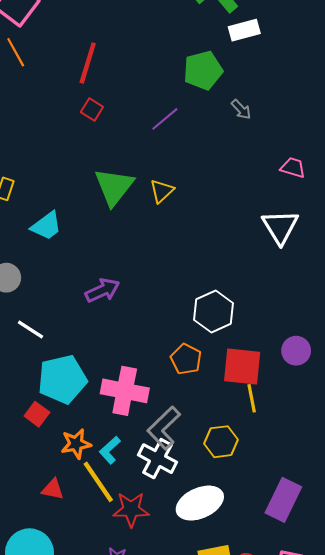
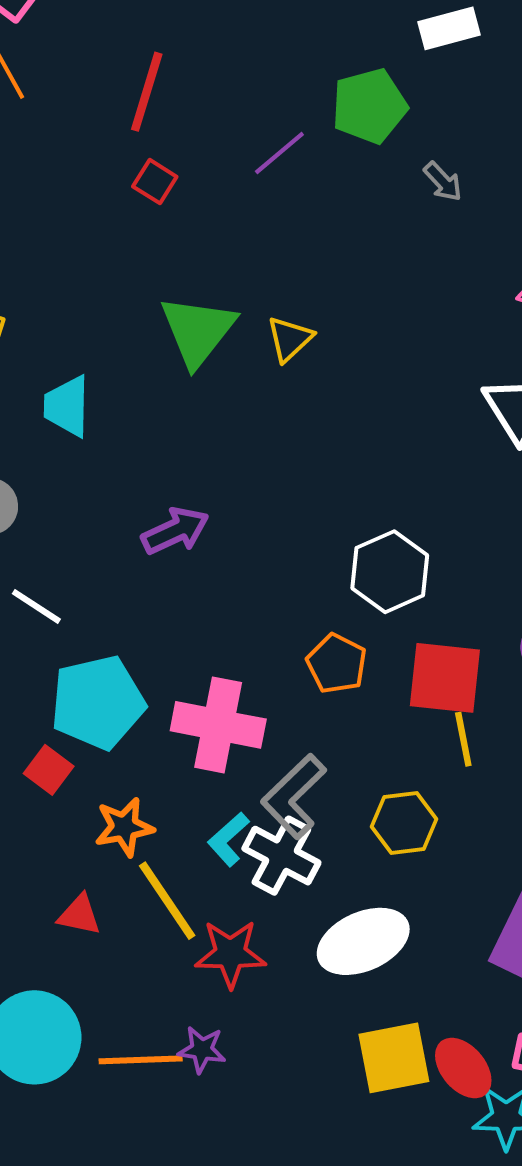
purple line: (165, 119) -> (279, 153), moved
cyan trapezoid: (46, 226) -> (67, 406), turned 128
cyan L-shape: (110, 450) -> (228, 839), moved

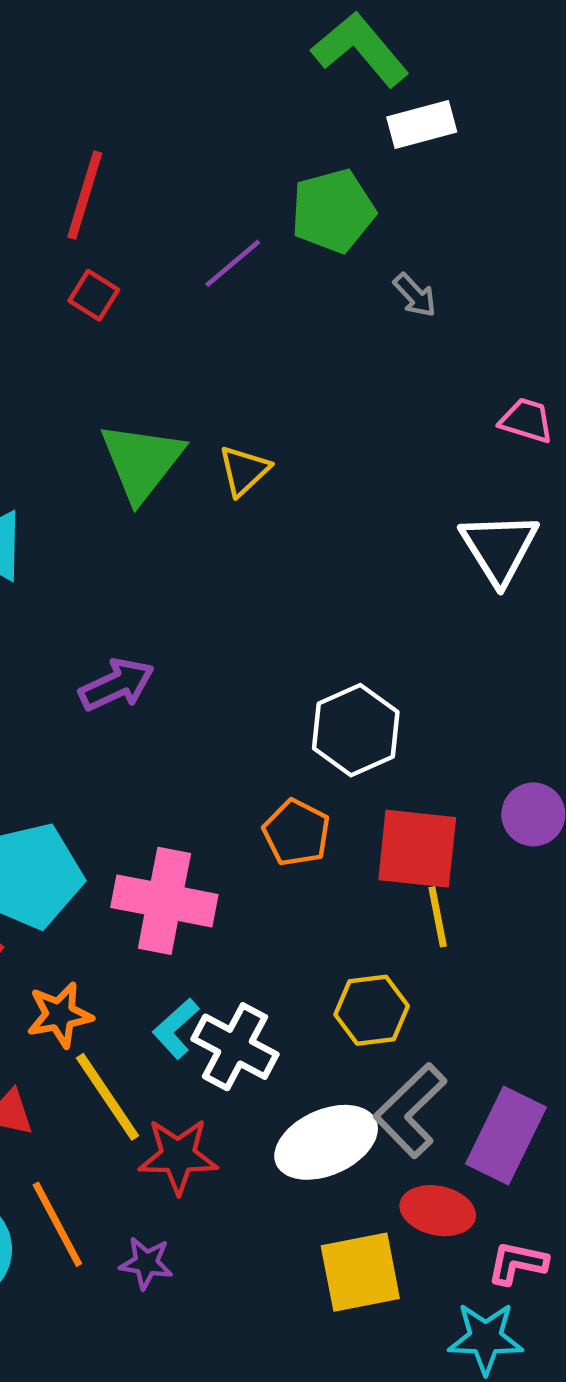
gray L-shape: (294, 796) -> (410, 1110), moved
orange line: (141, 1060) -> (57, 1224), moved, turned 64
red ellipse: (463, 1068) -> (438, 1211), moved, turned -38

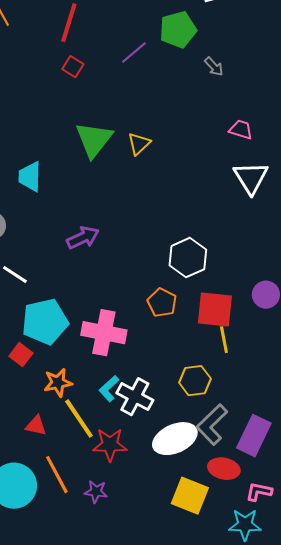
pink trapezoid: (526, 420) -> (241, 130), moved
yellow square: (360, 1272) -> (190, 496), turned 33

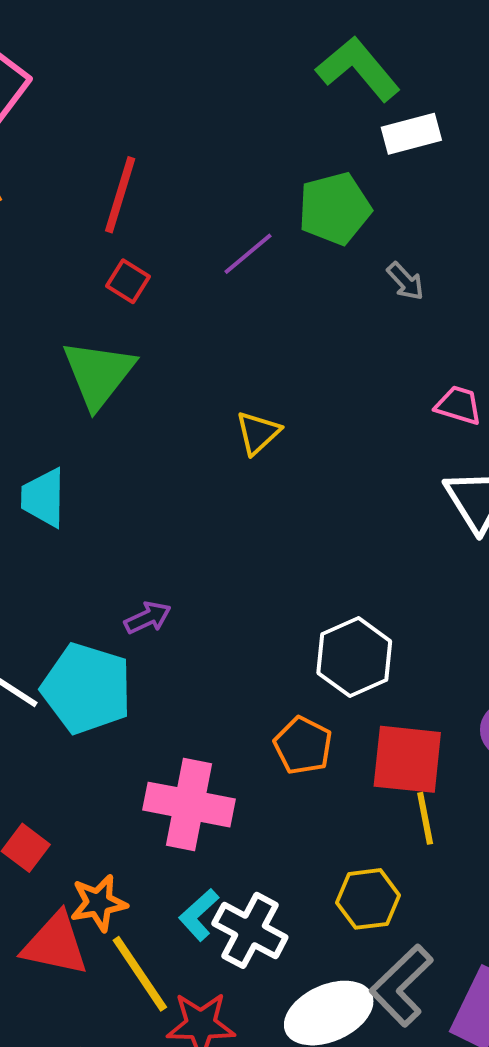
green triangle: (94, 140) -> (99, 374), moved
purple arrow: (83, 238) -> (148, 618), size x0.7
cyan pentagon: (45, 322) -> (87, 688), moved, turned 30
red triangle: (36, 426) -> (55, 944), moved, size x1.6

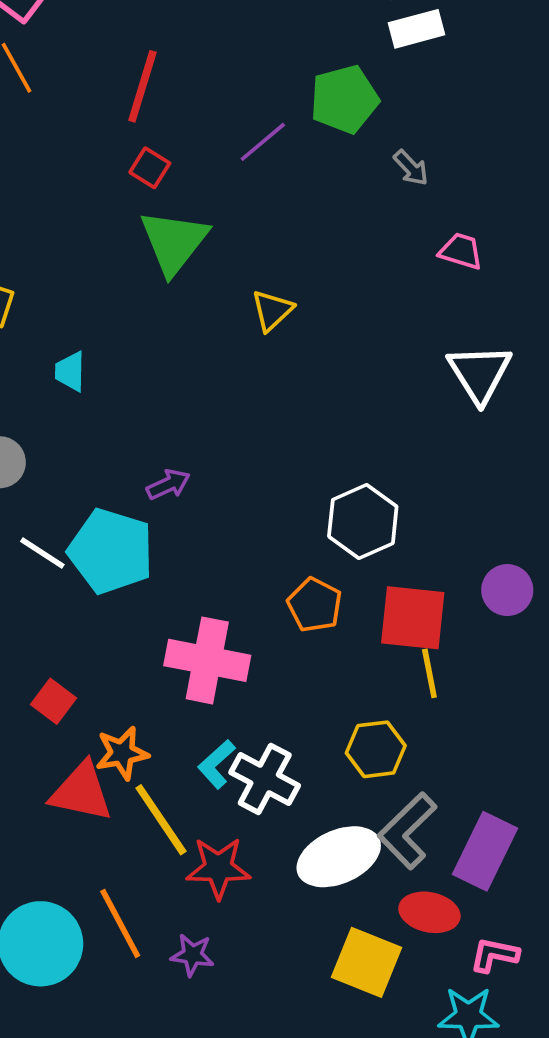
green triangle: (99, 374) -> (174, 242), moved
pink trapezoid: (458, 405) -> (461, 251), moved
cyan trapezoid: (43, 498) -> (70, 371), size x0.7

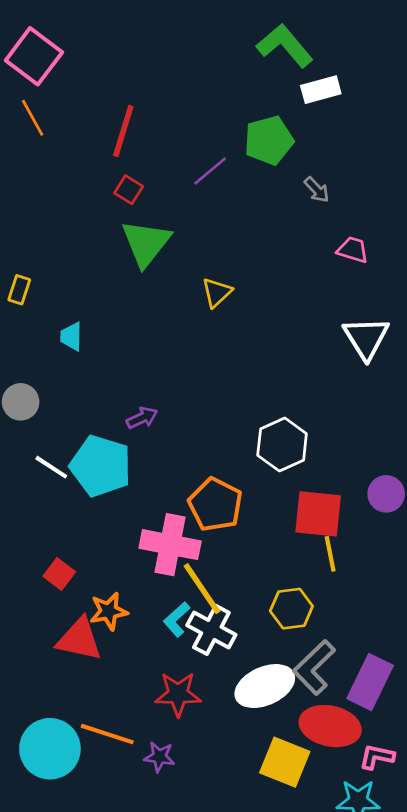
orange pentagon: (315, 605) -> (215, 505), moved, size x1.4
yellow line: (161, 820) -> (202, 589), moved
red ellipse: (429, 912) -> (330, 726), size x1.4
orange line: (120, 923) -> (107, 734), turned -44

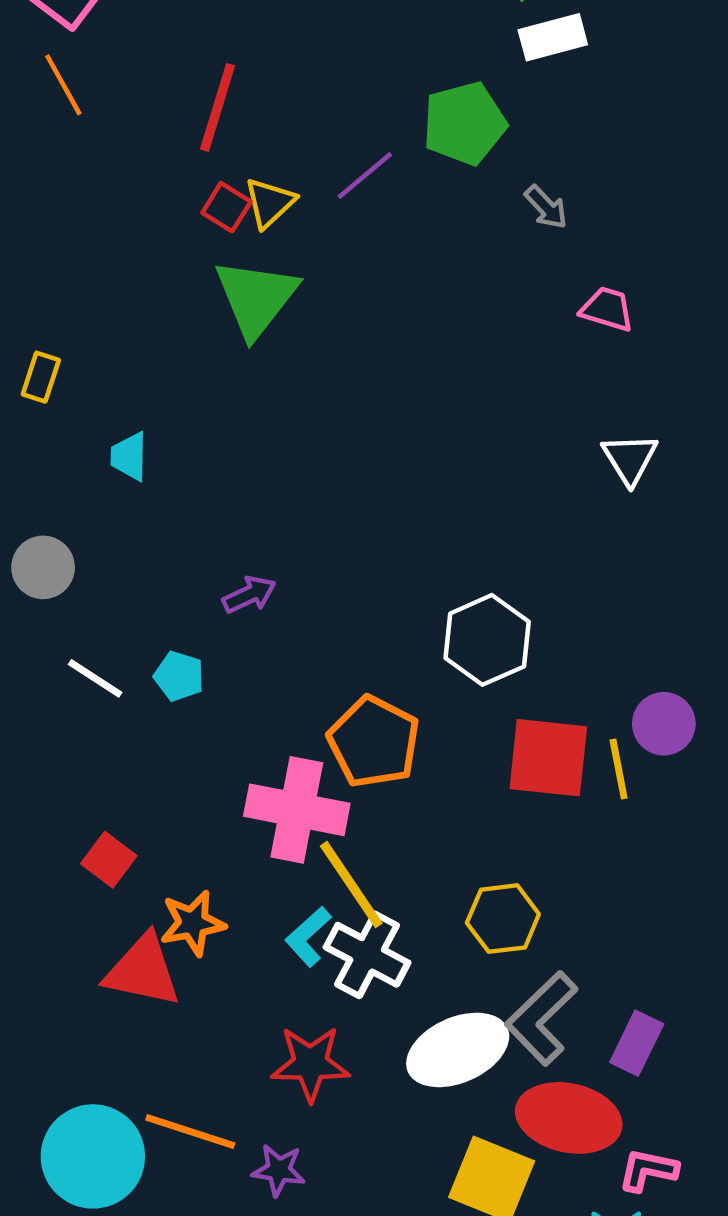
yellow triangle: (217, 292) -> (270, 203), moved
white triangle: (366, 338) -> (630, 459), size x0.7
cyan pentagon: (101, 466) -> (179, 676), size x0.5
yellow line: (330, 554) -> (619, 769), moved
purple rectangle: (370, 682) -> (637, 1043), size x0.7

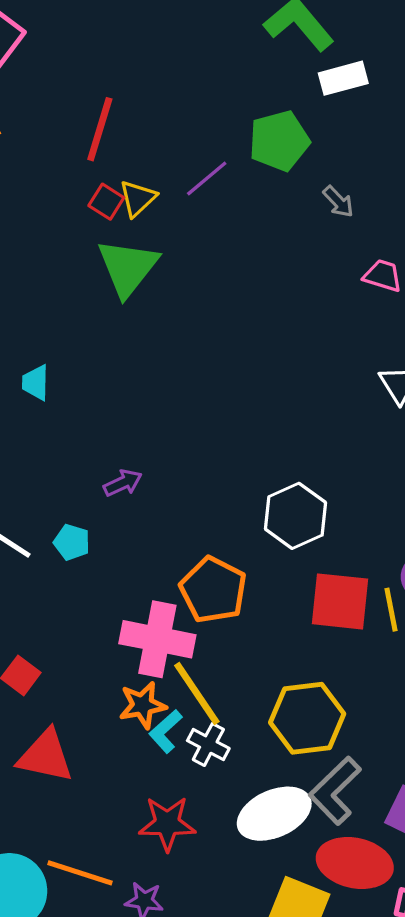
yellow hexagon: (503, 919) -> (307, 718), size x1.4
orange star: (193, 923) -> (143, 705), moved
white cross: (367, 955) -> (208, 745), size x0.7

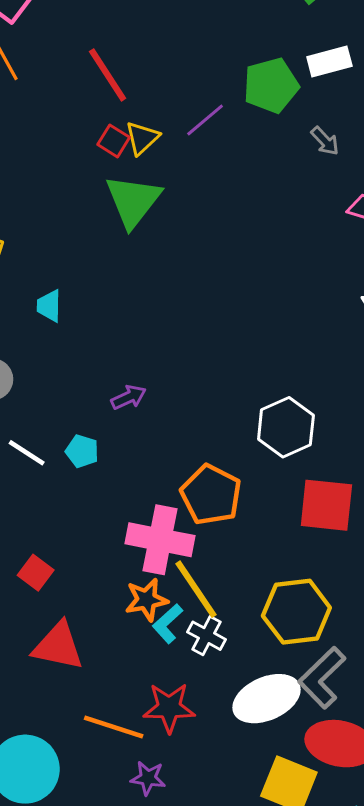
white rectangle: (343, 78) -> (329, 61), moved
red line: (100, 129) -> (108, 75), turned -50
orange line: (80, 873) -> (114, 727), moved

